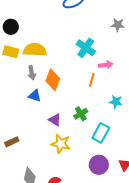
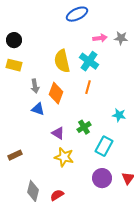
yellow semicircle: (35, 50) -> (62, 61), moved, turned -105
pink arrow: (106, 65) -> (100, 38), moved
orange line: (92, 80) -> (88, 87), moved

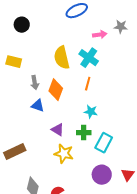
gray star: (121, 38) -> (121, 27), moved
black circle: (14, 40) -> (22, 25), moved
cyan star: (119, 115) -> (91, 112), moved
green cross: (84, 127) -> (84, 133), moved, turned 32
brown rectangle: (15, 155) -> (15, 152), size x1.5

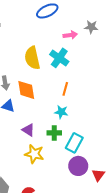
orange line: (88, 84) -> (65, 89), moved
orange diamond: (56, 90) -> (26, 90), turned -30
purple circle: (102, 175) -> (78, 166), moved

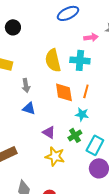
cyan cross: (59, 58) -> (80, 60), turned -30
orange diamond: (26, 90) -> (64, 92), moved
green cross: (54, 133) -> (75, 135), turned -32

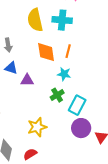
purple triangle: (49, 132) -> (27, 80), moved, turned -32
yellow star: (55, 156) -> (37, 127), moved, turned -30

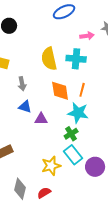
cyan star: (64, 74) -> (78, 113), size x1.5
cyan rectangle: (77, 105) -> (73, 155), moved, turned -66

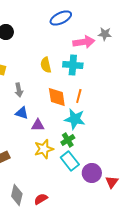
pink arrow: (87, 36) -> (84, 42), size x1.5
yellow semicircle: (49, 59) -> (46, 65), size x0.7
yellow star: (51, 166) -> (44, 149), moved

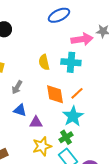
gray arrow: (19, 90) -> (17, 87), turned 40
orange line: (79, 96) -> (77, 93), turned 32
cyan star: (75, 119) -> (73, 116), turned 30

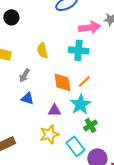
yellow semicircle: (44, 62) -> (42, 50), moved
purple triangle: (36, 122) -> (54, 110), moved
green cross: (66, 137) -> (90, 125), moved

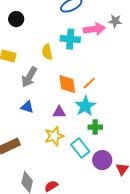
cyan cross: (78, 50) -> (70, 39), moved
gray arrow: (24, 75) -> (29, 77), size x1.5
blue triangle: (27, 98) -> (27, 107), moved
green cross: (90, 125) -> (95, 127), turned 32

